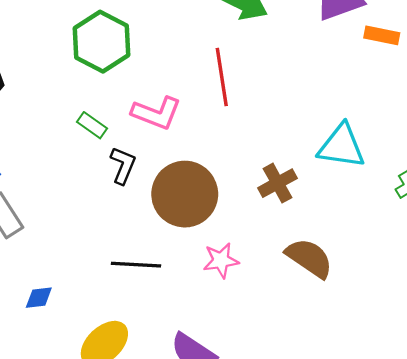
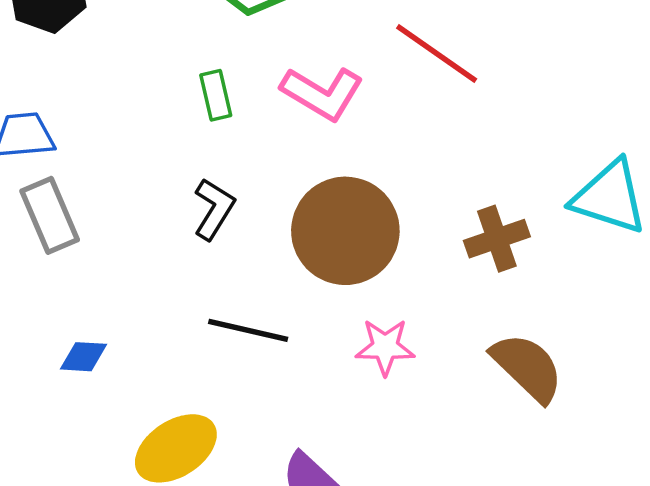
red line: (222, 77) -> (437, 54), turned -56
green rectangle: (92, 125) -> (216, 95), turned 32
black L-shape: (123, 165) -> (214, 209), moved

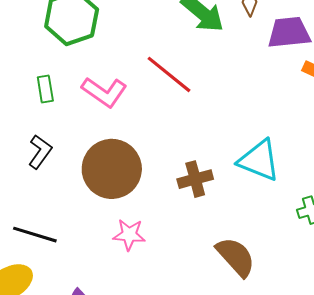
black line: (248, 330) -> (35, 235), moved
brown semicircle: (527, 367) -> (236, 257), moved

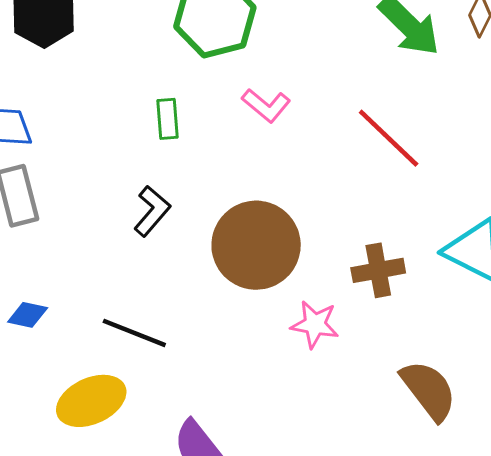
red line: (169, 74) -> (389, 138), moved
pink L-shape: (104, 92) -> (266, 105), moved, size x0.7
pink star: (129, 235) -> (315, 324), moved

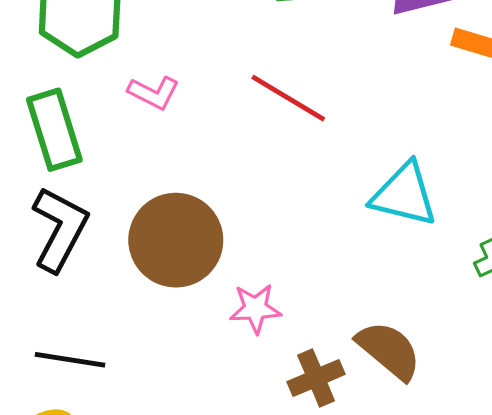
green rectangle: (168, 119) -> (54, 130), size x1.8
black L-shape: (152, 211) -> (60, 229), size x1.6
brown cross: (378, 270) -> (316, 378), moved

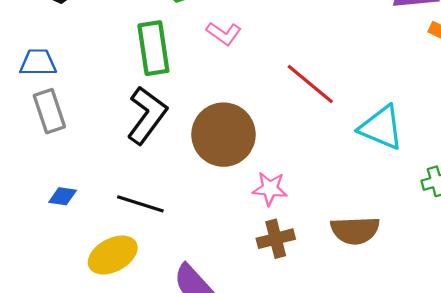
red line: (288, 98) -> (310, 84), moved
brown semicircle: (389, 350) -> (355, 230), turned 129
brown cross: (316, 378) -> (276, 239), moved

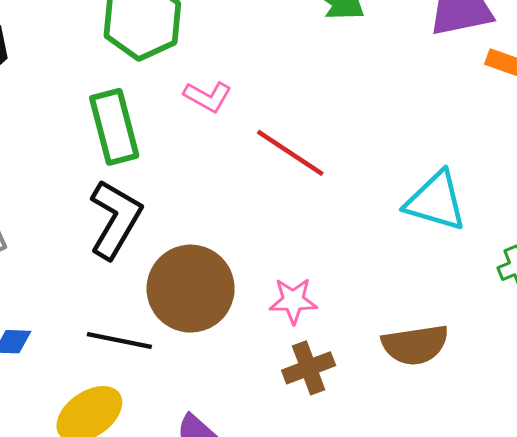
red line: (310, 84) -> (290, 153), moved
brown circle: (224, 135) -> (191, 289), moved

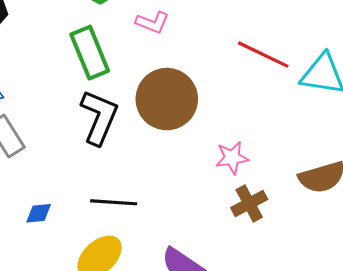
red line: (290, 153) -> (263, 55), moved
brown circle: (191, 289) -> (167, 99), moved

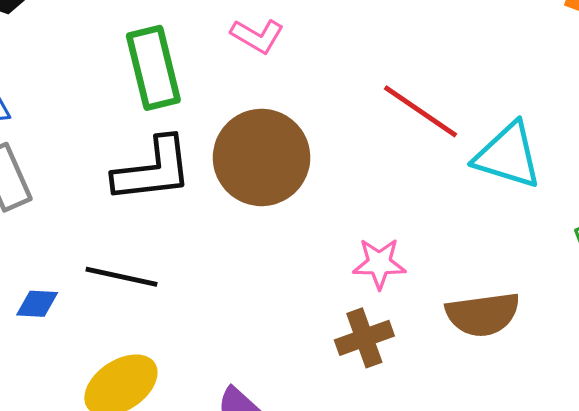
black L-shape: (99, 117) -> (153, 170), turned 52
pink star: (232, 158) -> (379, 263), moved
black line: (114, 202) -> (122, 277), moved

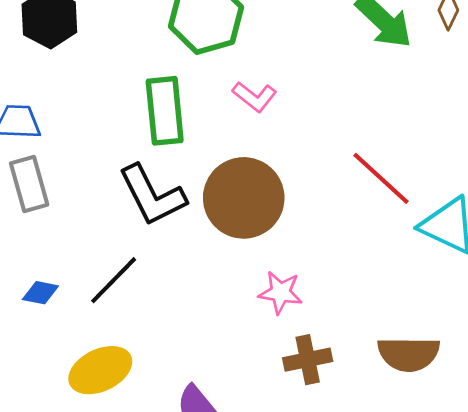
black L-shape: (153, 170) -> (152, 195), turned 62
pink star: (379, 263) -> (280, 292), moved
black line: (122, 277) -> (114, 280), turned -66

